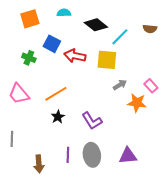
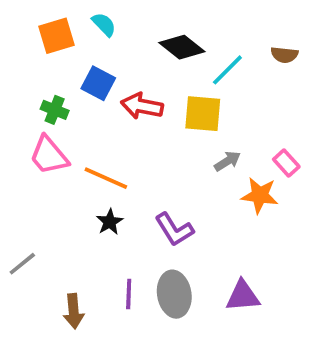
cyan semicircle: (64, 13) -> (104, 24), moved, turned 48
pink trapezoid: (19, 94) -> (49, 155), moved
orange line: (56, 94) -> (106, 178), turned 55
gray line: (12, 139) -> (22, 264), turned 49

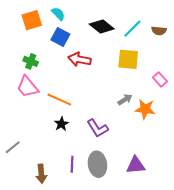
cyan line: (227, 70) -> (132, 29), moved
blue square: (98, 83) -> (60, 37), moved
yellow square: (203, 114) -> (128, 59), moved
gray arrow: (227, 161) -> (125, 100), moved
pink rectangle: (286, 163) -> (160, 79), moved

